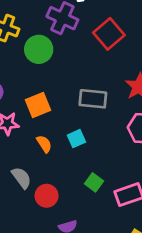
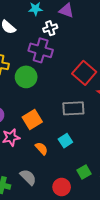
red square: (109, 34) -> (84, 73), moved
green square: (94, 182) -> (84, 172), turned 32
red circle: (47, 196) -> (62, 187), moved

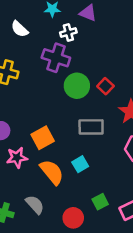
red square: (84, 73) -> (105, 86), size x0.6
green circle: (26, 77) -> (77, 86), moved
orange semicircle: (41, 149) -> (52, 172), size x1.6

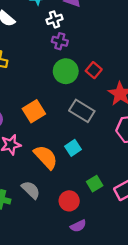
purple cross: (56, 58) -> (60, 41), moved, size x0.6
gray rectangle: (91, 127) -> (82, 111), turned 35
orange square: (43, 138) -> (34, 111), moved

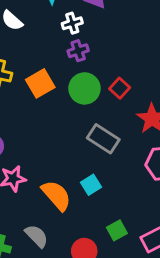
purple cross: (60, 41) -> (78, 51), turned -35
orange square: (34, 111) -> (40, 83), moved

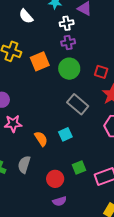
red square: (120, 88) -> (101, 72), moved, turned -32
orange semicircle: (56, 195) -> (41, 139), size x0.7
gray semicircle: (37, 236) -> (24, 165), turned -126

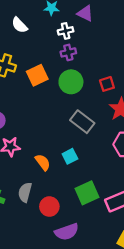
red square: (101, 72) -> (107, 84), turned -32
green square: (79, 168) -> (87, 193), size x1.5
red circle: (55, 179) -> (49, 207), moved
purple semicircle: (60, 201) -> (67, 232), size x1.5

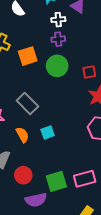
gray rectangle: (82, 122) -> (27, 104), moved
green square: (87, 193) -> (56, 181), moved

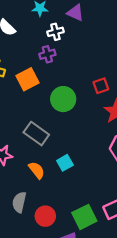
purple cross: (58, 39) -> (47, 54), moved
green circle: (57, 66) -> (63, 99), moved

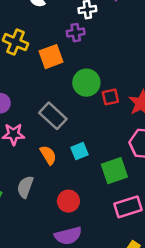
red square: (101, 86) -> (110, 97), moved
red circle: (45, 216) -> (68, 201), moved
green square: (84, 217) -> (114, 171), moved

